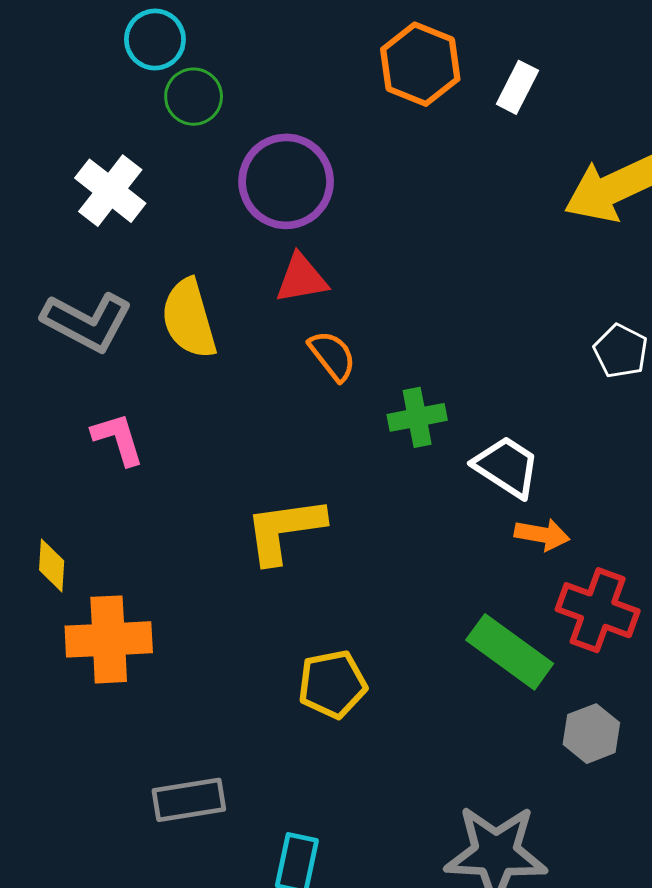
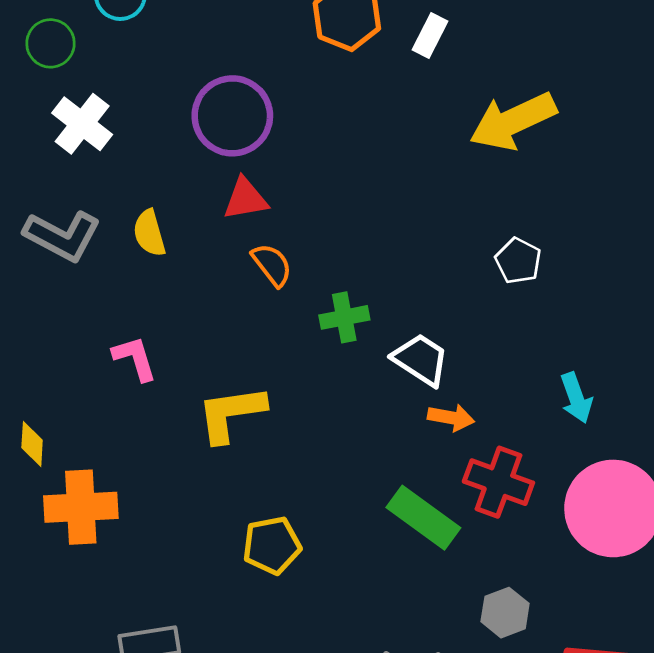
green circle: (194, 97) -> (51, 43), moved
yellow semicircle: (189, 319) -> (149, 233), size x0.7
pink L-shape: (118, 439) -> (135, 358), moved
gray hexagon: (591, 734) -> (505, 613), moved

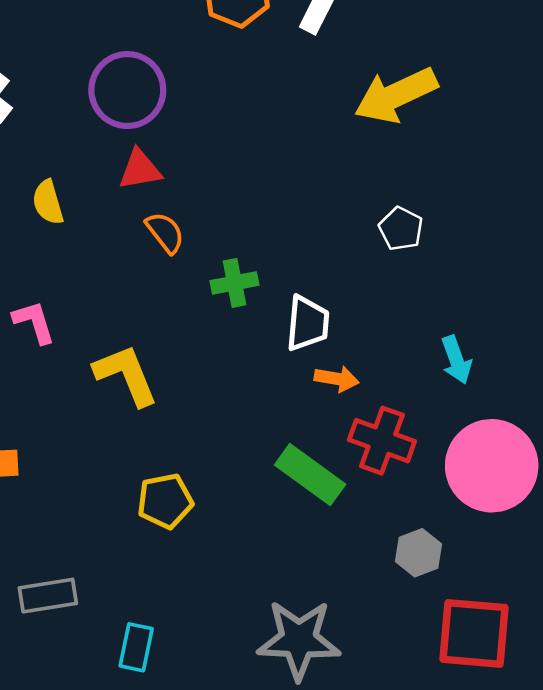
white trapezoid: (421, 360) -> (308, 323), turned 62
yellow L-shape: (231, 414) -> (126, 375), turned 76
gray hexagon: (505, 613) -> (419, 553), moved

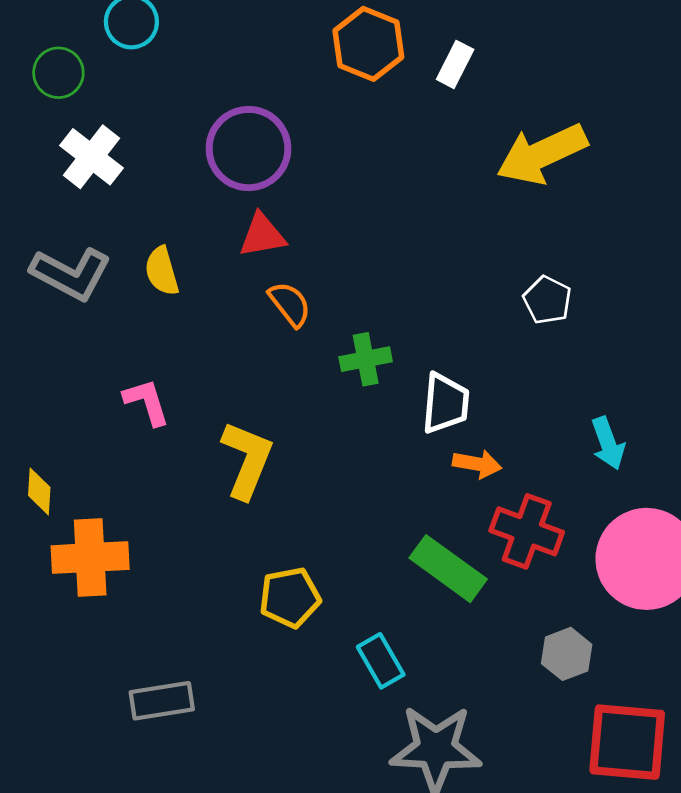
yellow L-shape: (126, 375) -> (247, 460), turned 44
cyan rectangle: (136, 647) -> (381, 661), moved, turned -42

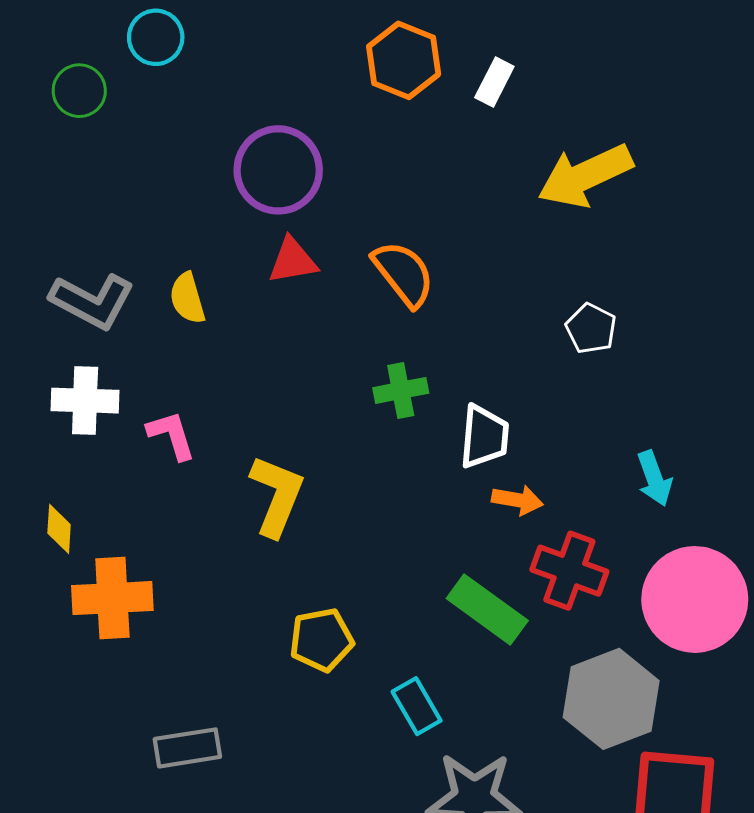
white cross: (92, 157) -> (85, 401), moved, turned -36
orange semicircle: (290, 304) -> (404, 274), moved, size x1.4
gray hexagon: (567, 654) -> (611, 699), size x1.8

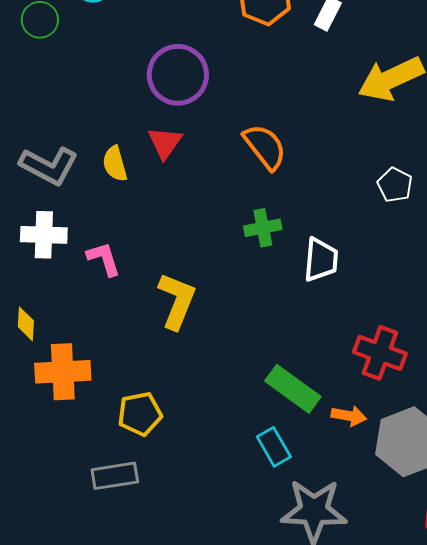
red triangle: (293, 261) -> (165, 143), moved, turned -45
orange arrow: (517, 500) -> (349, 416), moved
green rectangle: (487, 610) -> (293, 389), moved
yellow pentagon: (321, 640) -> (140, 414), moved

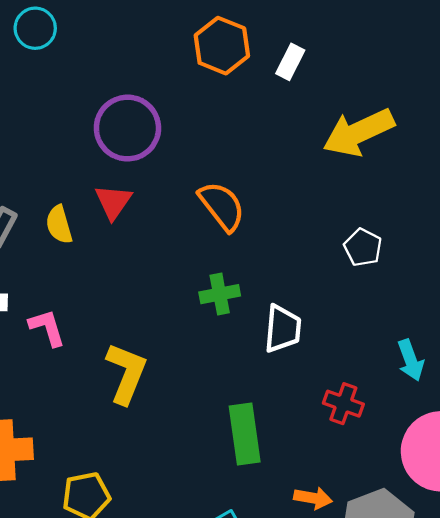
red cross: (380, 353) -> (343, 404), moved, size x0.7
green rectangle: (293, 389) -> (245, 434), moved, turned 46

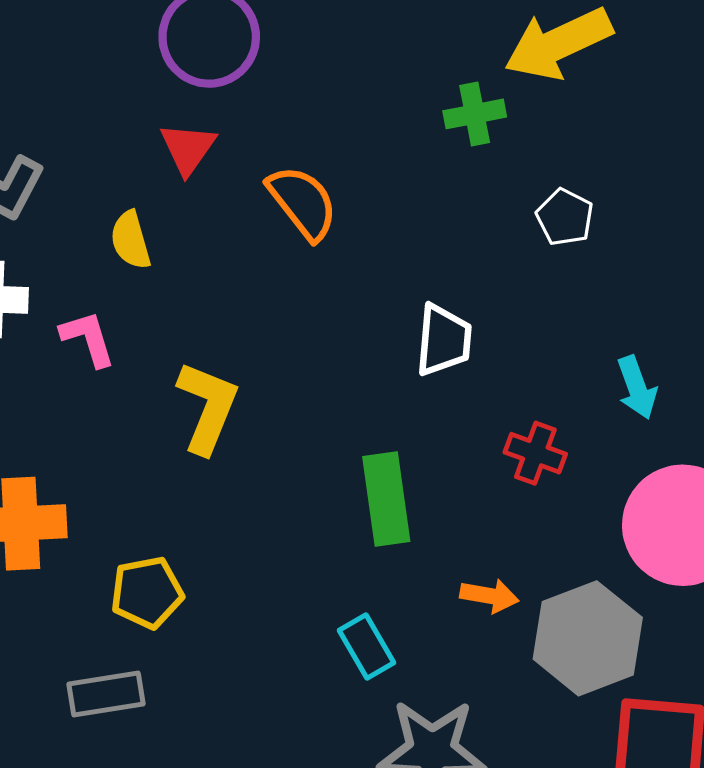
orange semicircle: (222, 206) -> (303, 202), moved
yellow semicircle: (59, 225) -> (131, 240), moved
green cross: (220, 294) -> (475, 114), moved

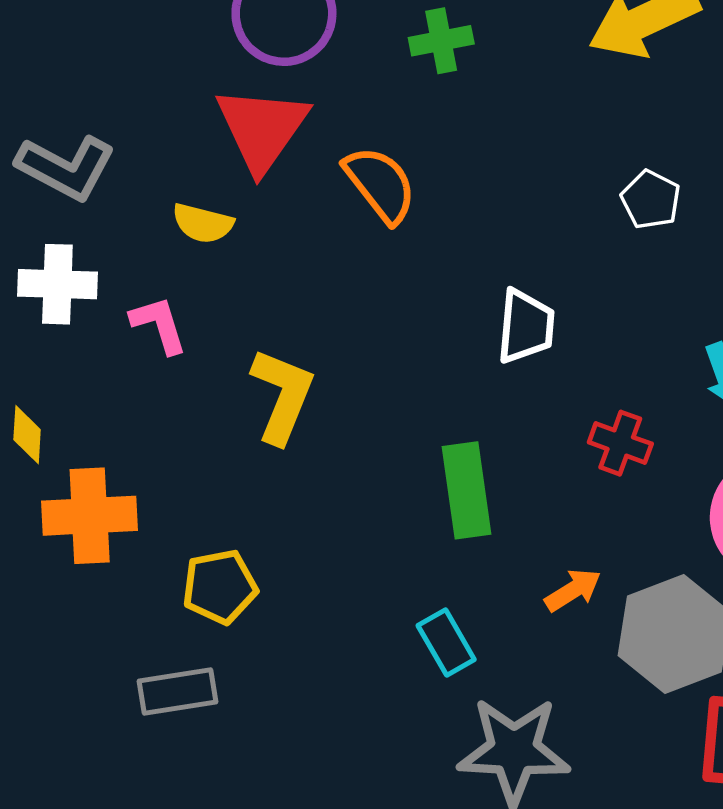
green cross: (475, 114) -> (441, 41), moved
red triangle: (188, 148) -> (262, 129), size x1.6
yellow semicircle: (131, 240) -> (203, 223), turned -60
orange arrow: (489, 596) -> (573, 590), turned -42

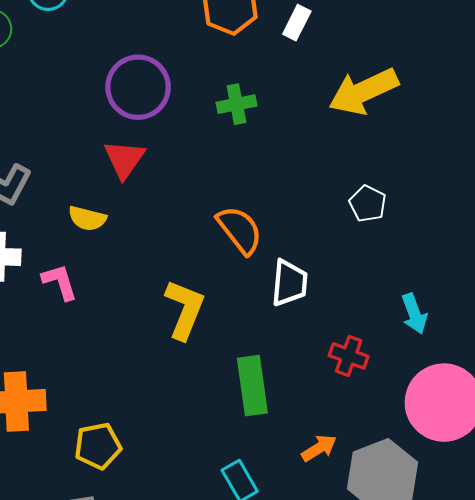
red triangle: (262, 129) -> (124, 159), size x0.7
orange semicircle: (380, 184) -> (240, 230), moved
yellow L-shape: (282, 396) -> (185, 309), moved

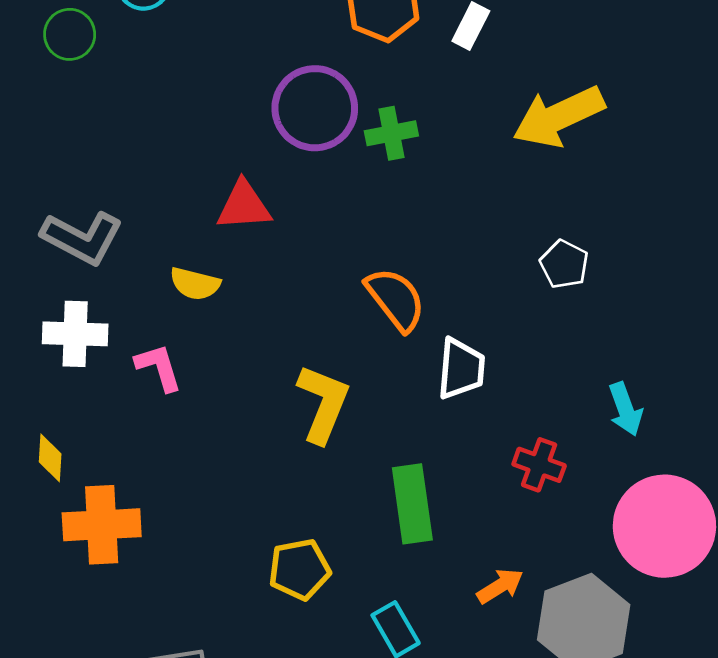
purple circle: (138, 87) -> (315, 108), moved
red triangle: (124, 159) -> (244, 206), turned 51
yellow pentagon: (98, 446) -> (299, 569), moved

